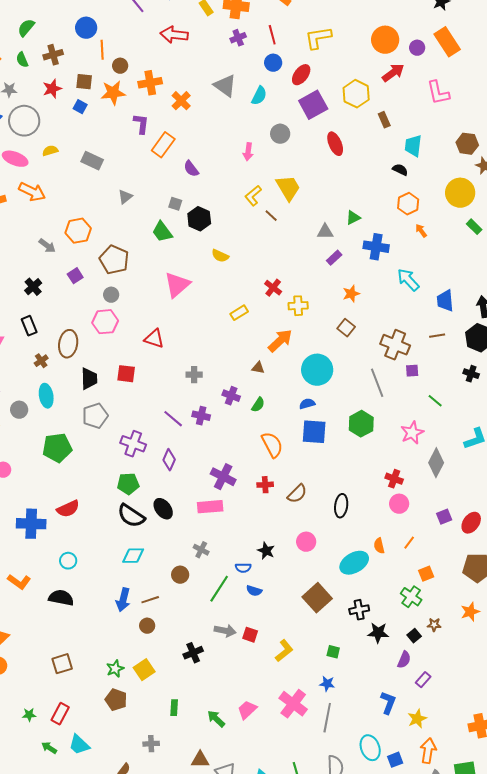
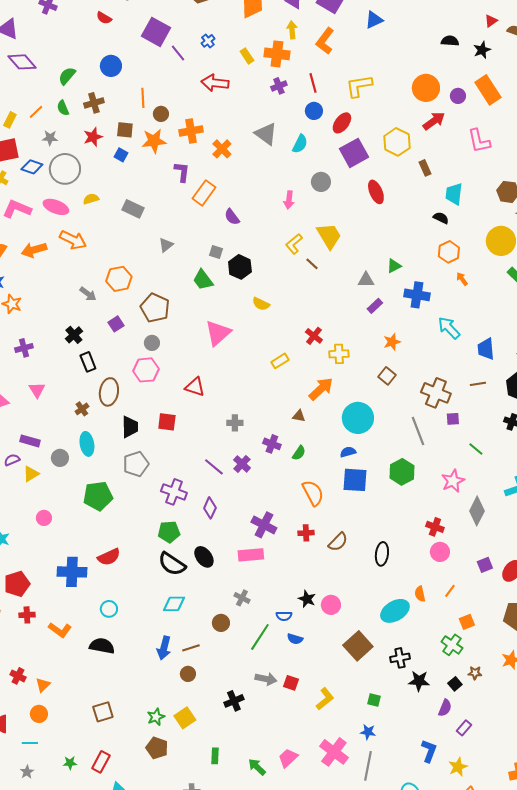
blue circle: (86, 28) -> (111, 66), moved
black rectangle: (29, 326) -> (88, 362), moved
purple cross: (201, 416) -> (242, 464), turned 30
pink circle: (306, 542) -> (331, 605), moved

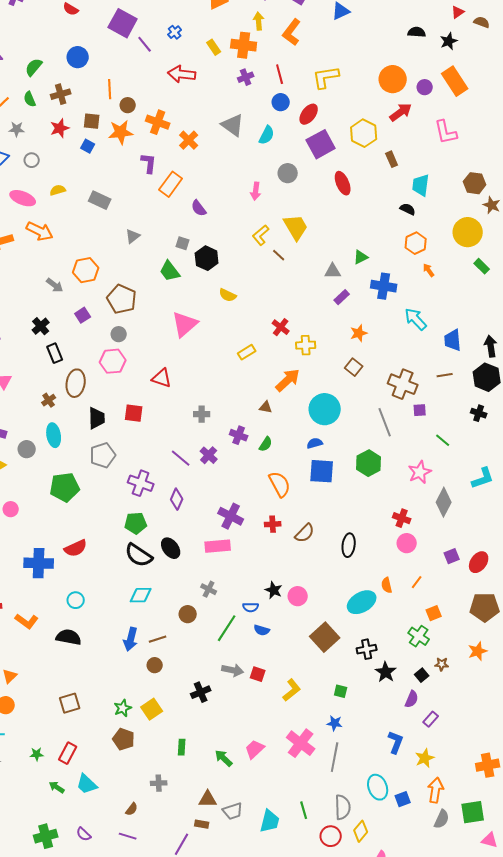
orange cross: (191, 131) -> (158, 122), turned 30
gray circle: (65, 169) -> (32, 160), size x0.5
black star: (419, 681) -> (386, 672), turned 30

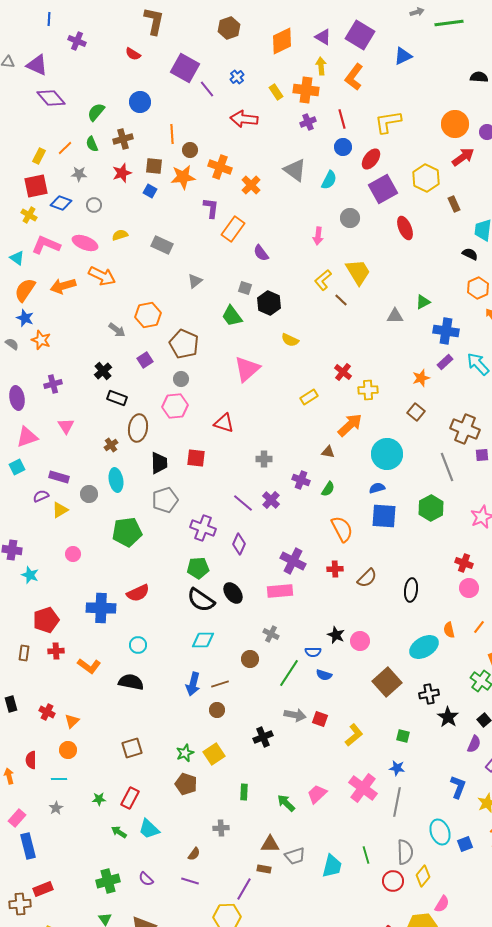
purple rectangle: (342, 297) -> (445, 362), moved
black rectangle: (55, 353) -> (117, 398), turned -48

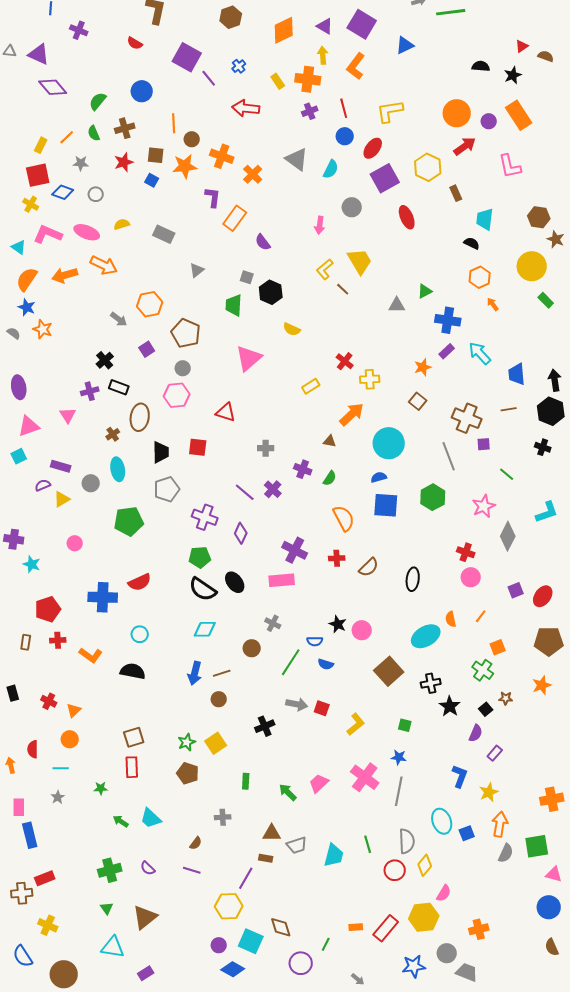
green trapezoid: (232, 316) -> (234, 305), turned 40
purple cross: (53, 384) -> (90, 391), moved
red rectangle: (130, 798) -> (132, 767), moved, turned -30
pink rectangle: (17, 818) -> (19, 807), turned -42

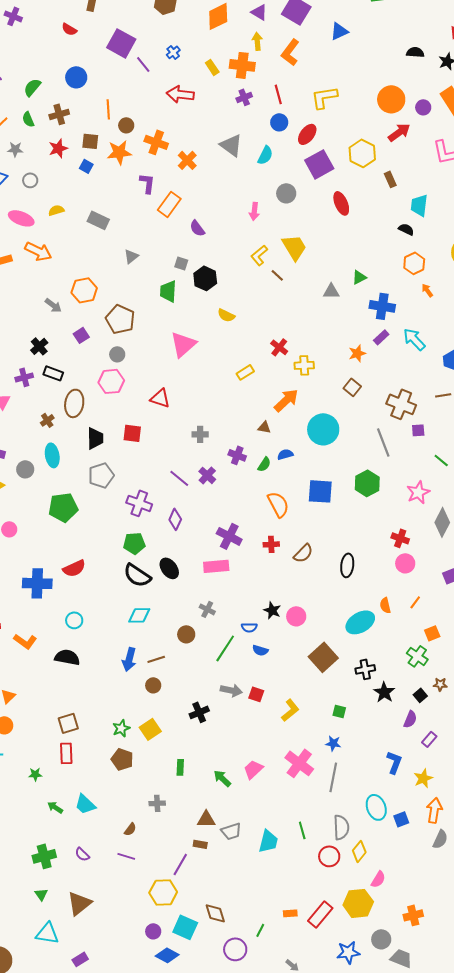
blue semicircle: (379, 477) -> (285, 454), moved

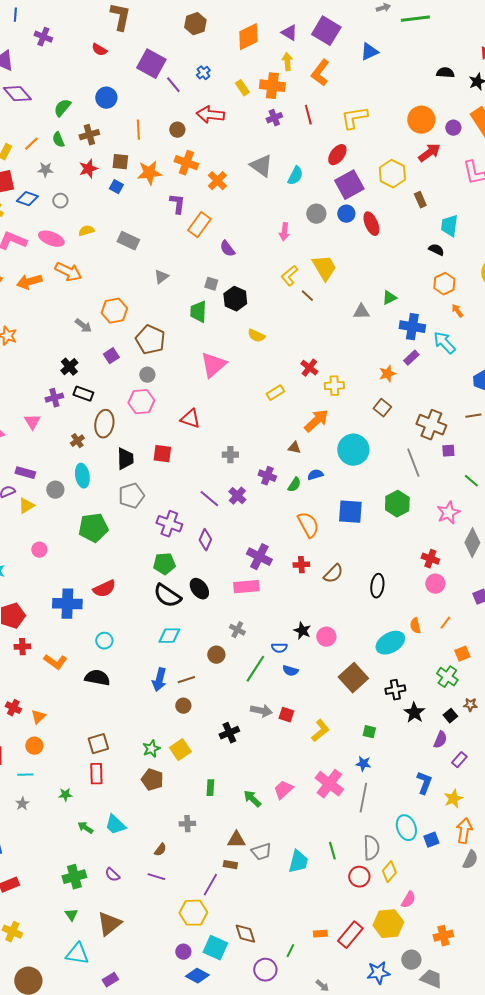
blue circle: (279, 122) -> (346, 214), moved
brown circle: (126, 125) -> (177, 130), moved
cyan arrow: (414, 339) -> (444, 343), moved

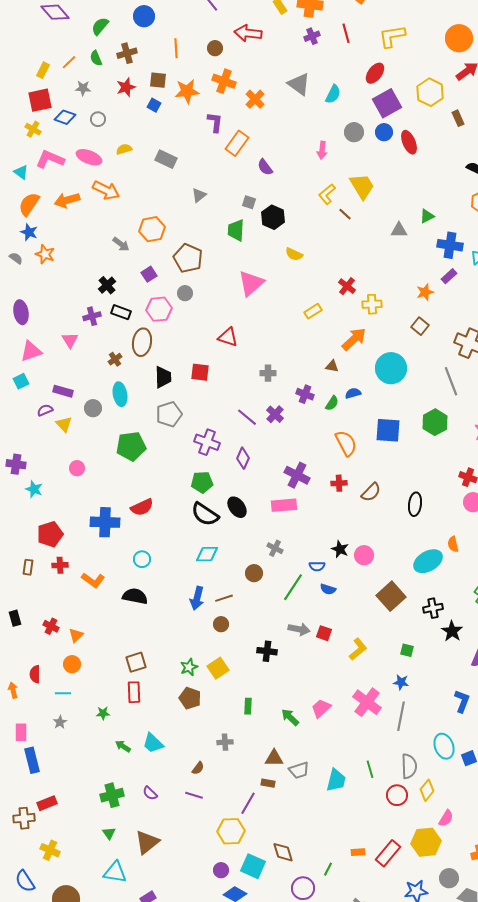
pink hexagon: (141, 402) -> (159, 309), moved
yellow triangle: (26, 506) -> (64, 424), turned -42
black cross: (229, 733) -> (267, 651), turned 30

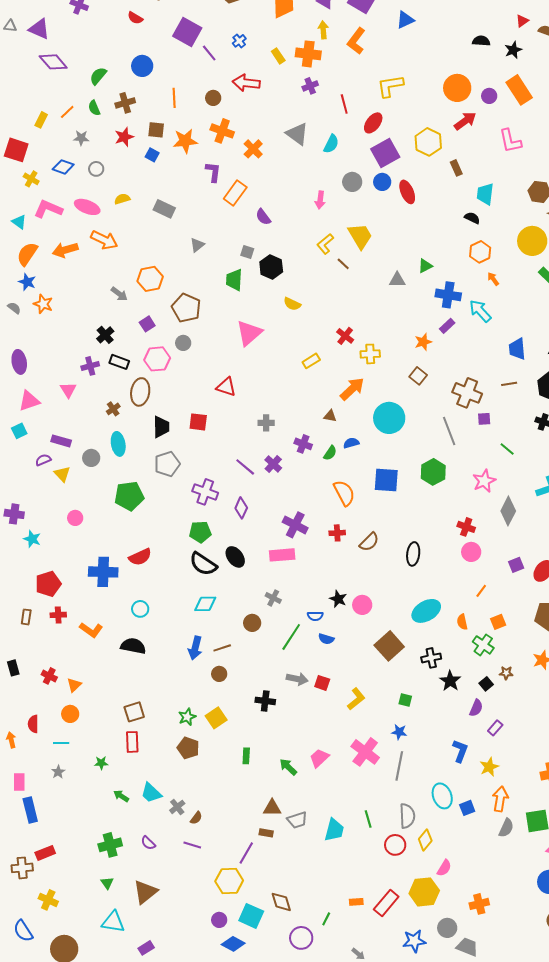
red line: (346, 33) -> (344, 104), moved
red square: (40, 100) -> (16, 150), moved, turned 30
orange semicircle: (453, 544) -> (462, 622), moved
gray cross: (225, 742) -> (177, 807), moved, turned -35

